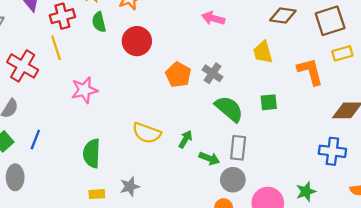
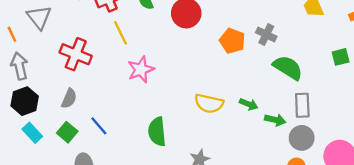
yellow line: (56, 48) -> (120, 33), moved
green square: (269, 102) -> (341, 57), moved
green arrow: (185, 139) -> (249, 104), turned 90
blue line: (35, 140) -> (99, 126), turned -54

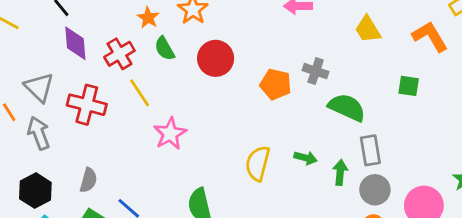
red cross: (76, 54) -> (87, 105), moved
green square: (341, 57) -> (409, 86), turned 30
gray arrow: (19, 66) -> (39, 133), moved
yellow semicircle: (209, 103) -> (258, 163), turned 100
green arrow: (275, 120) -> (340, 172), turned -90

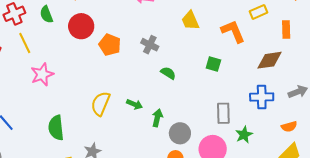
orange pentagon: (276, 84) -> (110, 45), moved
green semicircle: (347, 107) -> (168, 73), size x0.6
gray rectangle: (370, 150) -> (223, 113), moved

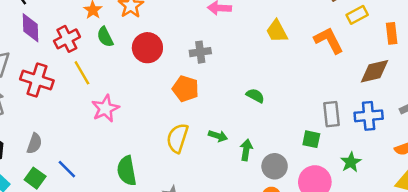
orange pentagon: (110, 45) -> (186, 89), moved
gray cross: (150, 45) -> (200, 52), moved, turned -30
green square: (213, 64) -> (311, 139), moved
gray rectangle: (223, 113) -> (331, 114), moved

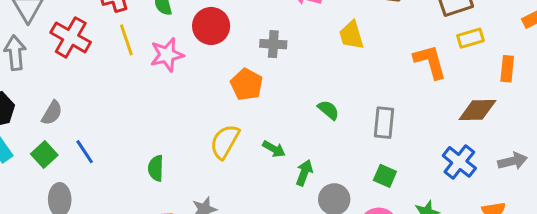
yellow trapezoid: (277, 31) -> (351, 35), moved
pink star: (105, 109) -> (167, 55), moved
gray rectangle: (331, 114) -> (384, 123), moved
blue cross: (369, 116) -> (459, 162), turned 32
green semicircle: (127, 171) -> (156, 168), size x0.7

